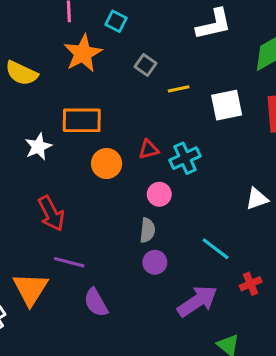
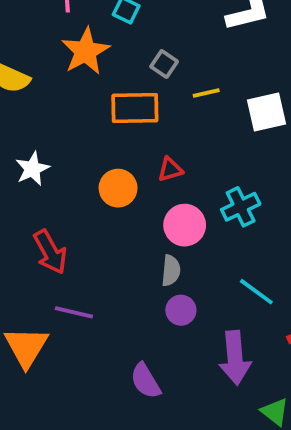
orange rectangle: (82, 120) -> (135, 108), moved
cyan cross: (185, 158) -> (241, 207), moved
pink circle: (159, 194) -> (185, 225), size x1.4
purple arrow: (197, 301) -> (235, 358), turned 120
purple semicircle: (96, 303) -> (145, 381), moved

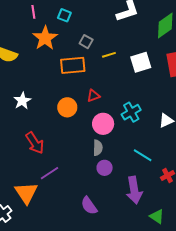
purple line: (74, 312) -> (49, 173), turned -42

